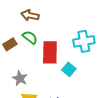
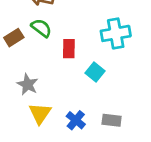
red rectangle: (50, 52) -> (69, 49), size x0.6

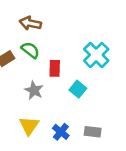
cyan cross: (116, 33) -> (96, 55), turned -35
gray star: (28, 84) -> (34, 90), moved

